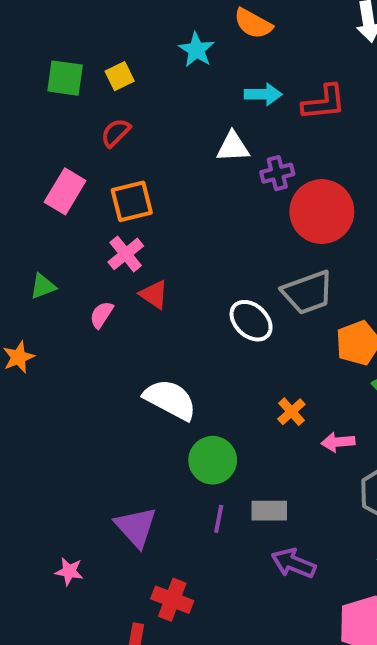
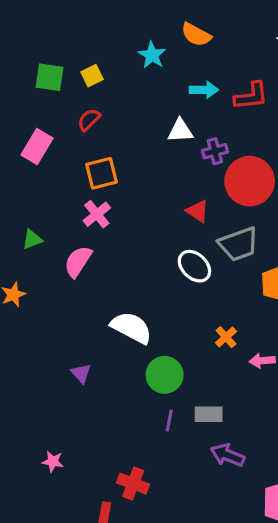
pink rectangle: (65, 191) -> (37, 146), moved
red triangle: (154, 294) -> (198, 211), moved
pink semicircle: (101, 315) -> (78, 261), size x1.5
purple triangle: (136, 527) -> (81, 373), moved, size x0.6

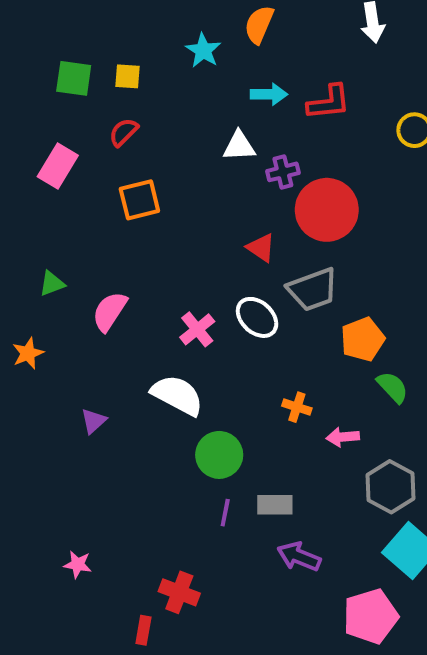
orange semicircle: (196, 35) -> (259, 25), turned 84
yellow square: (92, 76) -> (128, 76), turned 30
pink cross: (97, 214) -> (197, 329), moved
orange cross: (226, 337) -> (297, 407), turned -30
purple triangle: (81, 373) -> (94, 421), moved, turned 30

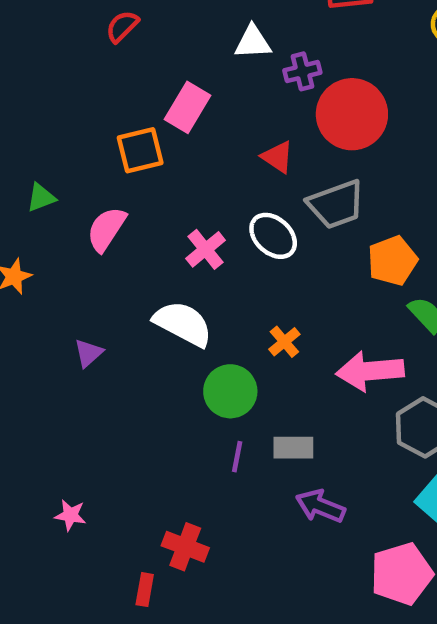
pink rectangle: (58, 166) -> (188, 107), moved
orange square: (139, 200) -> (140, 150), moved
orange cross: (297, 407) -> (284, 342), moved, turned 32
pink arrow: (343, 437) -> (370, 371), size x1.8

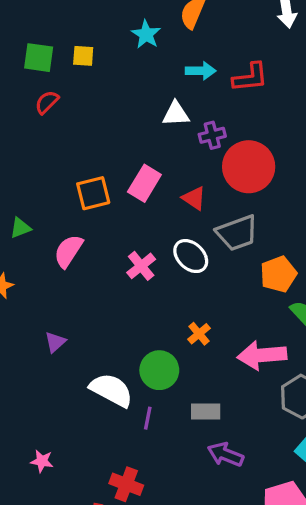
red semicircle: (122, 26) -> (47, 102), moved
pink rectangle: (188, 107) -> (144, 183), moved
white semicircle: (183, 324) -> (111, 390), moved
purple line: (237, 457) -> (148, 418), moved

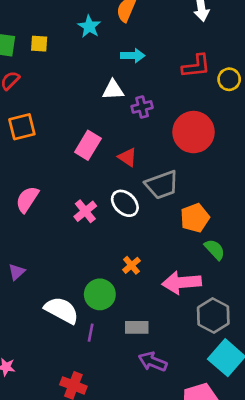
red L-shape: (250, 77) -> (196, 66), moved
red circle: (249, 167) -> (193, 132), moved
orange square: (93, 193) -> (22, 127), moved

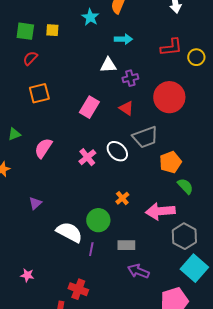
red triangle: (128, 157) -> (126, 108), moved

